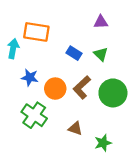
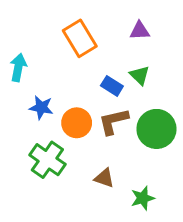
orange rectangle: (36, 32) -> (80, 38), moved, turned 50
blue rectangle: (74, 53) -> (112, 86), moved
brown L-shape: (82, 87) -> (113, 121), turned 30

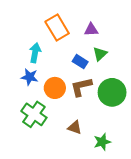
purple triangle: (140, 31) -> (91, 30), moved
cyan arrow: (18, 68) -> (35, 53), moved
green triangle: (140, 75) -> (100, 54), turned 32

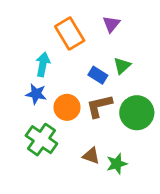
purple triangle: (91, 30) -> (111, 24), moved, turned -48
green star: (102, 142) -> (117, 164), moved

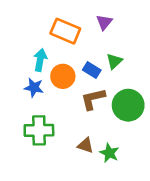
orange rectangle: (70, 33) -> (65, 31), turned -36
orange circle: (67, 107) -> (63, 76), moved
green cross: (41, 140) -> (39, 130), turned -36
green star: (117, 164) -> (109, 153), turned -30

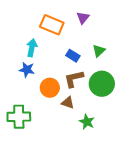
green triangle: (114, 61) -> (99, 51), moved
orange circle: (63, 76) -> (50, 88), moved
green cross: (39, 130) -> (19, 117), moved
brown triangle: (85, 145) -> (68, 103), moved

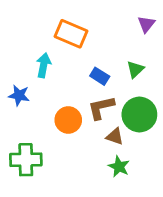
purple triangle: (83, 18) -> (146, 24), moved
blue star: (27, 70) -> (19, 95), moved
brown triangle: (68, 103) -> (115, 136), moved

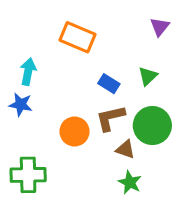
cyan arrow: (44, 65) -> (28, 72), moved

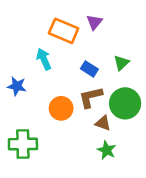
purple triangle: (160, 27) -> (94, 22), moved
cyan arrow: (28, 72) -> (44, 59), moved, turned -35

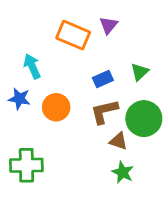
cyan arrow: (44, 59) -> (32, 66), moved
blue rectangle: (89, 69) -> (103, 79), turned -56
orange circle: (61, 108) -> (56, 107), moved

